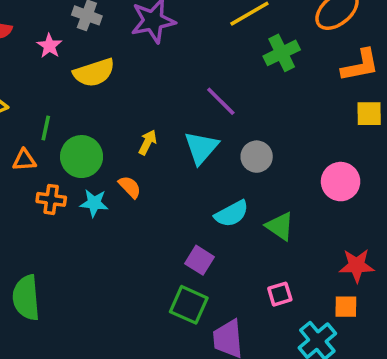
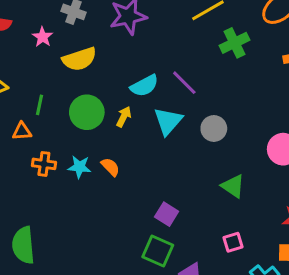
green circle: (82, 157) -> (87, 112), moved
orange semicircle: (130, 187) -> (110, 167), moved
cyan semicircle: (232, 214) -> (144, 86), moved

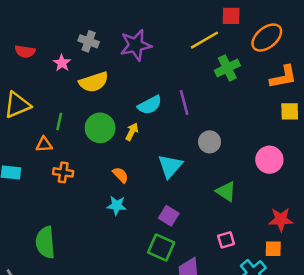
purple line: (184, 83) -> (184, 102), turned 30
cyan triangle: (168, 121) -> (170, 166), moved
cyan star: (79, 167) -> (117, 206), moved

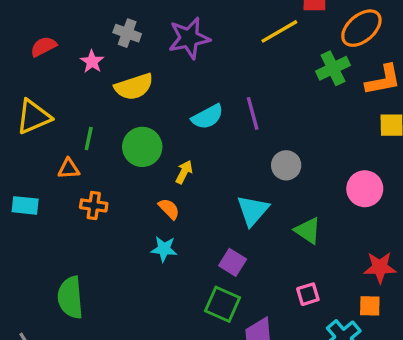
red semicircle: (25, 51) -> (44, 47), turned 144
green cross: (227, 68) -> (333, 68), moved
yellow arrow: (132, 132) -> (184, 172), moved
cyan triangle: (170, 166) -> (253, 210), moved

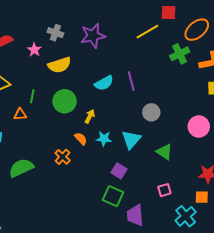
orange cross: (94, 205) -> (63, 157), moved, turned 35
cyan star: (164, 249) -> (104, 139), moved
green semicircle: (70, 298) -> (21, 168), moved, turned 70

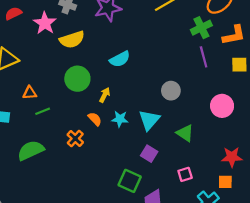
pink star: (34, 50) -> (45, 23), size x1.5
purple line: (131, 81) -> (204, 57), moved
green line: (32, 96) -> (43, 111), moved, turned 56
purple square: (119, 171) -> (149, 154), moved

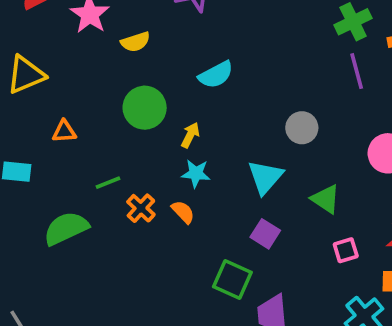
yellow semicircle: (72, 40) -> (135, 42), size x0.7
green line: (43, 111) -> (108, 183), moved
orange semicircle: (95, 119) -> (183, 212), moved
cyan star: (120, 119) -> (196, 173), moved
pink square: (185, 174) -> (346, 250), moved

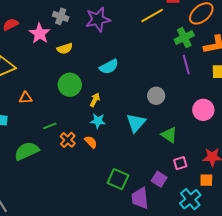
purple square: (265, 234) -> (159, 179), moved

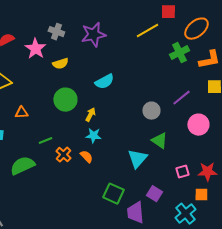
purple line: (186, 65) -> (181, 98), moved, turned 66
cyan triangle: (136, 123) -> (137, 159), moved
green triangle: (169, 135) -> (159, 141), moved
pink square: (180, 163) -> (182, 172), moved

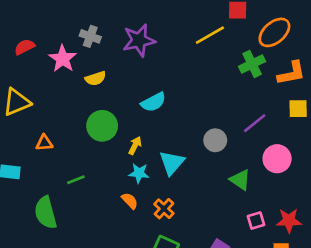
green triangle: (159, 141) -> (240, 180), moved
orange cross: (63, 155) -> (164, 209), moved
cyan triangle: (137, 159) -> (172, 163), moved
green semicircle: (22, 166) -> (46, 213), turned -80

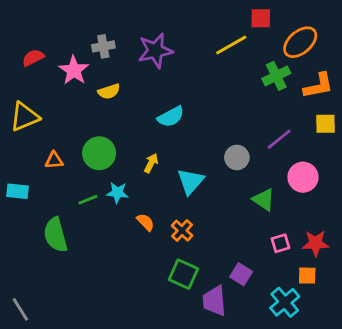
gray cross: (90, 36) -> (103, 46), turned -30
green circle: (102, 126) -> (99, 153), moved
cyan star: (139, 173) -> (117, 193), moved

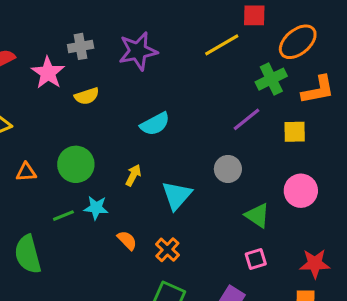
yellow square: (325, 124) -> (295, 132), moved
purple line: (279, 139) -> (247, 119), moved
pink square: (280, 243) -> (256, 259), moved

